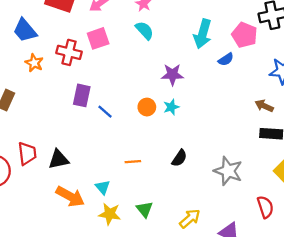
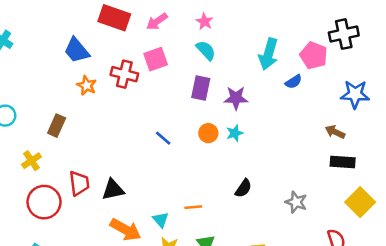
purple rectangle: (82, 95) -> (201, 88), moved
orange line: (133, 162) -> (193, 207), moved
gray star: (228, 171) -> (296, 202), size x0.7

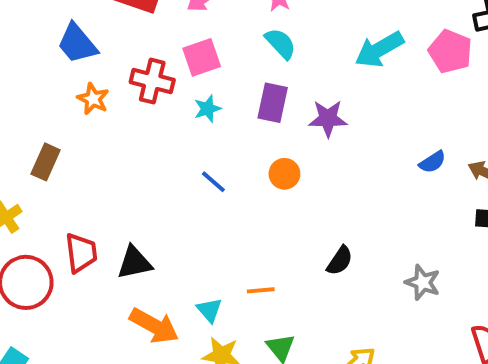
cyan arrow: (269, 54) -> (379, 49), turned 44
blue semicircle: (294, 82) -> (433, 162), moved
cyan star: (235, 133) -> (207, 109), moved

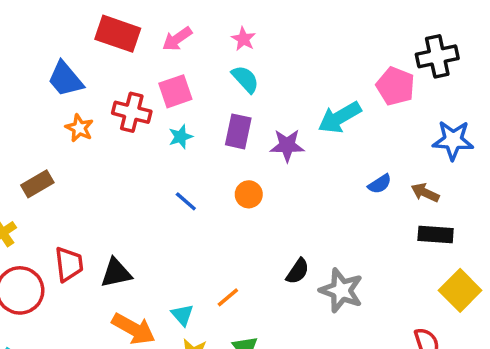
cyan arrow: (379, 49) -> (340, 118), moved
brown rectangle: (46, 162) -> (37, 184), turned 36
gray star: (423, 282) -> (341, 290), moved, size x1.4
orange line: (261, 290) -> (228, 297), turned -35

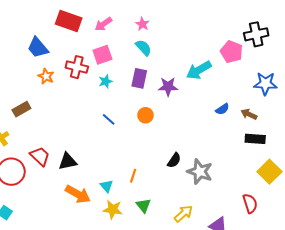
red trapezoid: (69, 264) -> (40, 156), turned -40
orange line: (228, 297) -> (133, 176), turned -32

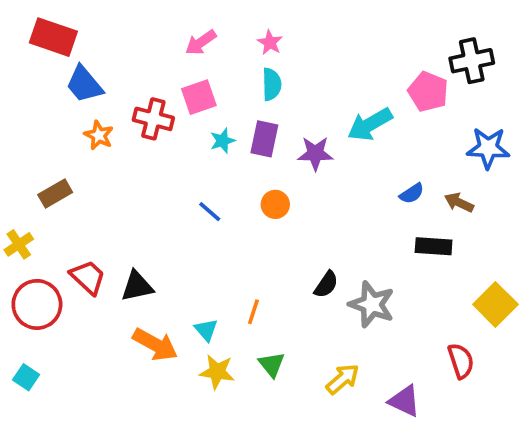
red rectangle: (69, 21) -> (53, 37), moved
cyan semicircle: (143, 48) -> (272, 84), turned 42
cyan star: (106, 81) -> (223, 141), moved
black rectangle: (255, 139) -> (434, 246), moved

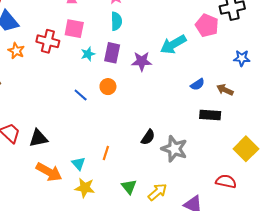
pink square: (199, 97) -> (74, 29), turned 30
blue star: (488, 148) -> (242, 58), size x0.7
orange circle: (275, 204) -> (108, 87), moved
red semicircle: (461, 361) -> (226, 181), turned -60
green triangle: (272, 365) -> (129, 187), moved

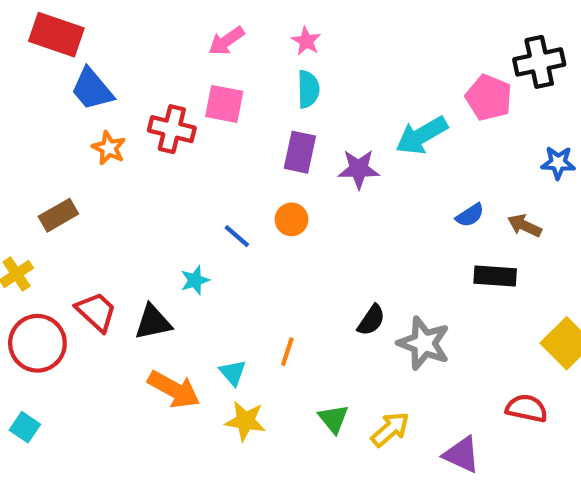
cyan star: (88, 54) -> (195, 280), moved

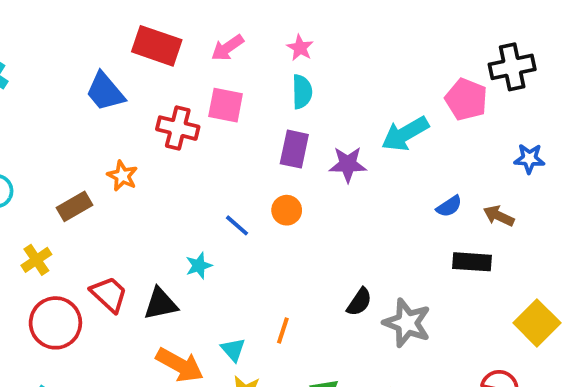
red rectangle: (56, 35) -> (157, 46), moved
orange star: (109, 148) -> (122, 176), moved

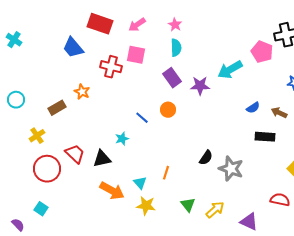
purple rectangle: (294, 149) -> (172, 78), turned -48

